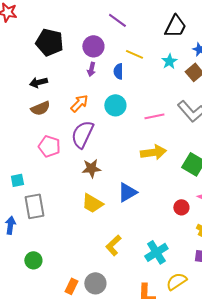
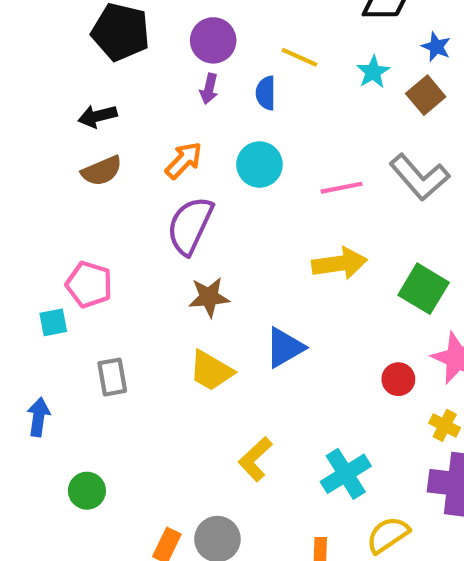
pink pentagon: (49, 146) -> (89, 284), moved
gray rectangle: (34, 206) -> (112, 377), moved, size x0.7

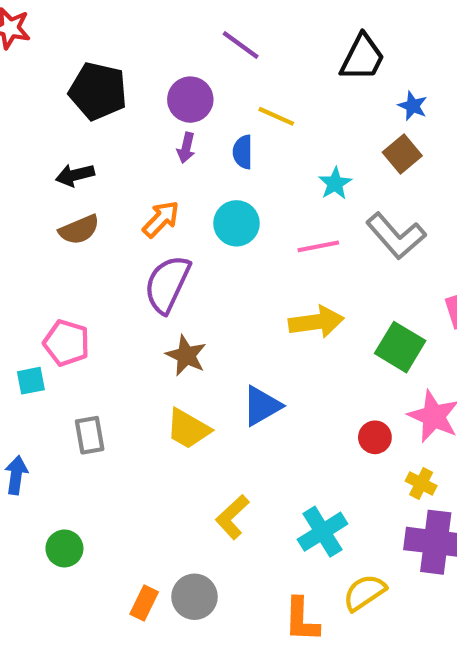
cyan star: (373, 72) -> (335, 183), moved
brown star: (209, 297) -> (186, 355), turned 30

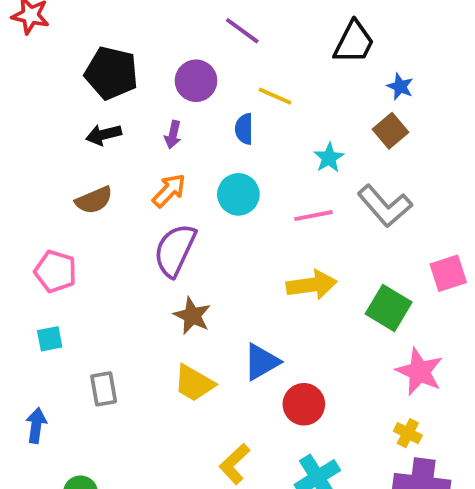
purple arrow: (186, 148) -> (173, 135), moved
black arrow: (75, 175) -> (104, 135), moved
pink pentagon: (67, 343) -> (55, 271), moved
red circle: (375, 437) -> (304, 404), moved, size x1.4

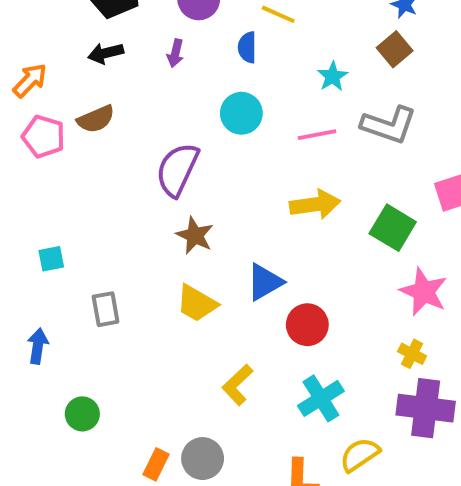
orange arrow: (169, 191) -> (30, 80), moved
gray L-shape: (385, 206) -> (389, 125), turned -30
pink pentagon: (55, 271) -> (44, 137), moved

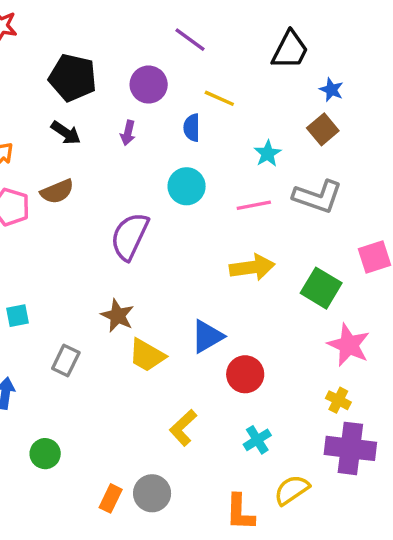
black arrow: (106, 53) -> (66, 133), turned -132
brown star: (195, 235) -> (118, 316), moved
gray rectangle: (106, 309) -> (66, 360), turned 36
cyan cross: (321, 398) -> (257, 440), size x0.7

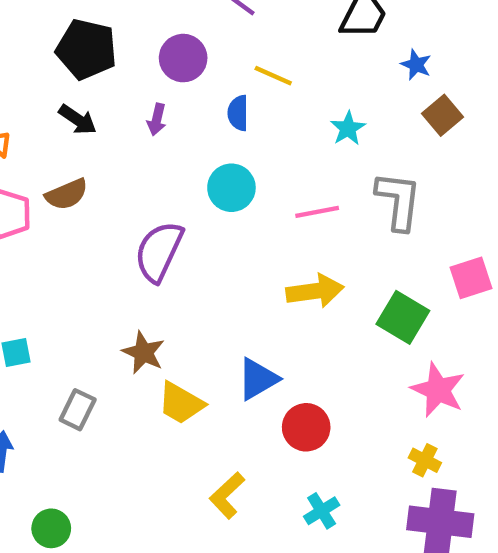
brown square: (323, 129) -> (442, 115), moved
cyan star: (268, 154) -> (348, 128), moved
gray L-shape: (318, 197) -> (398, 201), turned -102

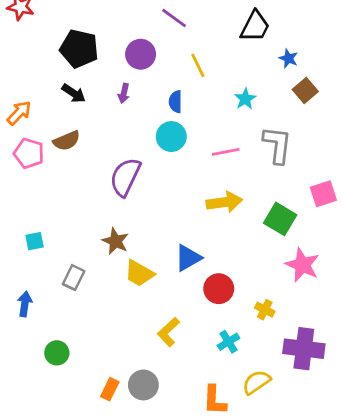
yellow line: (273, 76) -> (198, 65), turned 40
blue semicircle: (238, 113) -> (175, 102), moved
yellow cross: (425, 460) -> (265, 310), moved

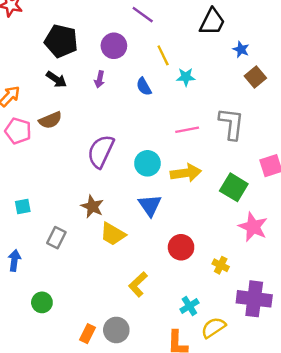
cyan star: (245, 99) -> (186, 77), moved, turned 30
blue semicircle: (175, 102) -> (144, 87), turned -30
cyan circle: (171, 137) -> (147, 163), moved
blue triangle: (188, 258) -> (150, 205), moved, turned -35
cyan cross: (228, 342) -> (189, 306), moved

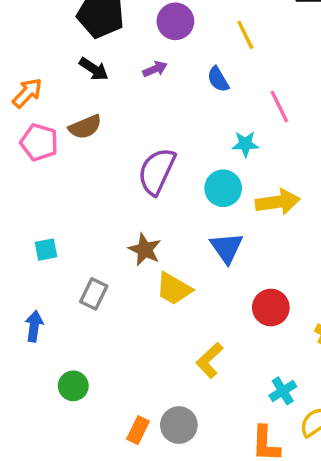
cyan star: (186, 77) -> (245, 144), moved
purple arrow: (100, 79) -> (155, 69), turned -126
pink line: (187, 130) -> (279, 106), moved, turned 75

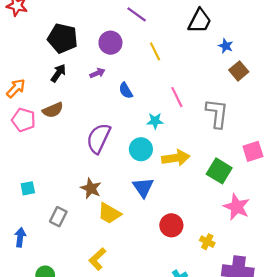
black arrow: (94, 69) -> (58, 73), turned -90
blue semicircle: (218, 79) -> (126, 90), moved
yellow L-shape: (210, 360) -> (97, 259), moved

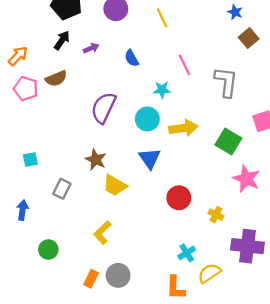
purple arrow: (97, 73) -> (91, 48), moved

